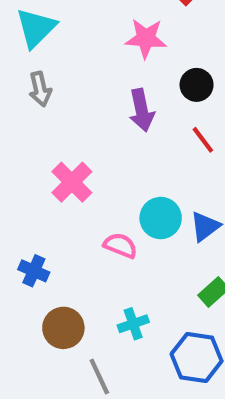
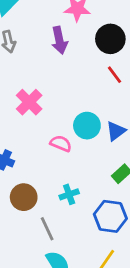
black circle: (197, 85) -> (110, 39), size x1.4
purple arrow: (142, 110) -> (59, 40), moved

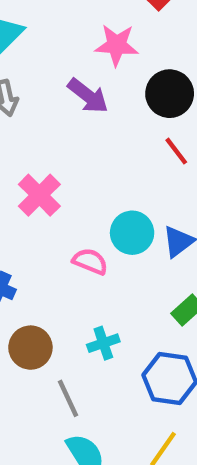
purple arrow: (59, 40) -> (88, 96), turned -40

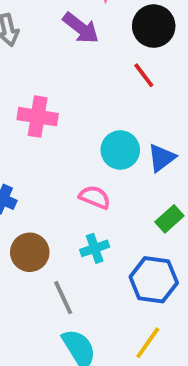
red line: (176, 151) -> (144, 75), moved
pink cross: (39, 195) -> (38, 117), turned -36
pink semicircle: (90, 261) -> (95, 197), moved

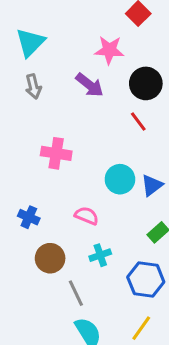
pink semicircle: (95, 197) -> (87, 216), moved

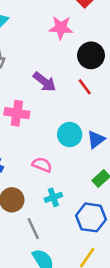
purple arrow: (90, 85) -> (45, 82), moved

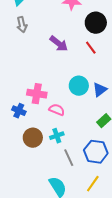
pink cross: (17, 113) -> (37, 94), moved
cyan cross: (53, 197) -> (57, 136), moved
gray line: (33, 229) -> (69, 158), moved

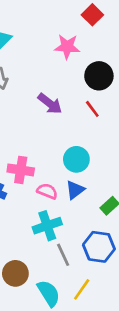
blue triangle: (100, 90) -> (75, 190), moved
cyan cross: (57, 136) -> (47, 226), size x1.5
brown circle: (33, 138) -> (15, 273), moved
yellow line: (93, 184) -> (82, 289), moved

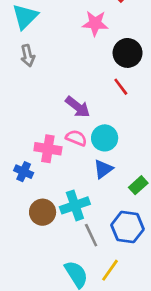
purple arrow: (50, 104) -> (78, 107), moved
pink semicircle: (47, 191) -> (76, 138), moved
brown circle: (15, 273) -> (43, 212), moved

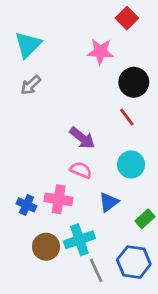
gray arrow: (28, 56) -> (31, 85), turned 60
cyan circle: (105, 138) -> (131, 164), moved
pink cross: (48, 149) -> (59, 199), moved

